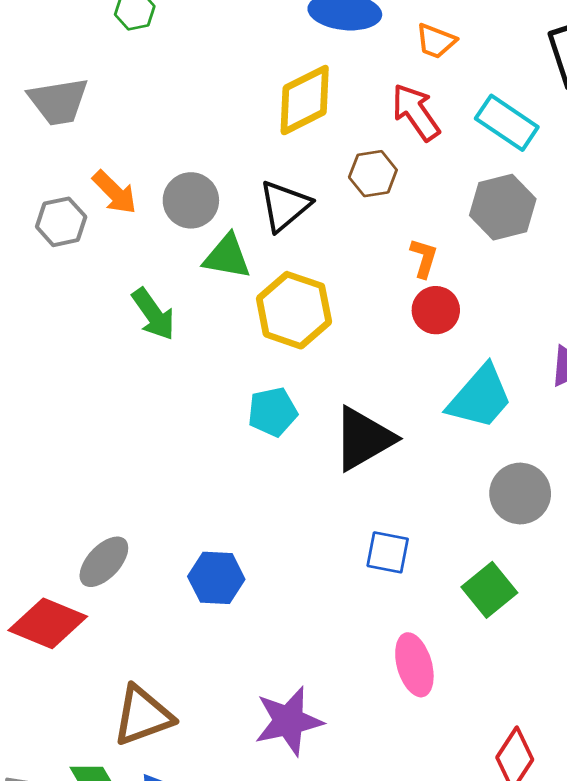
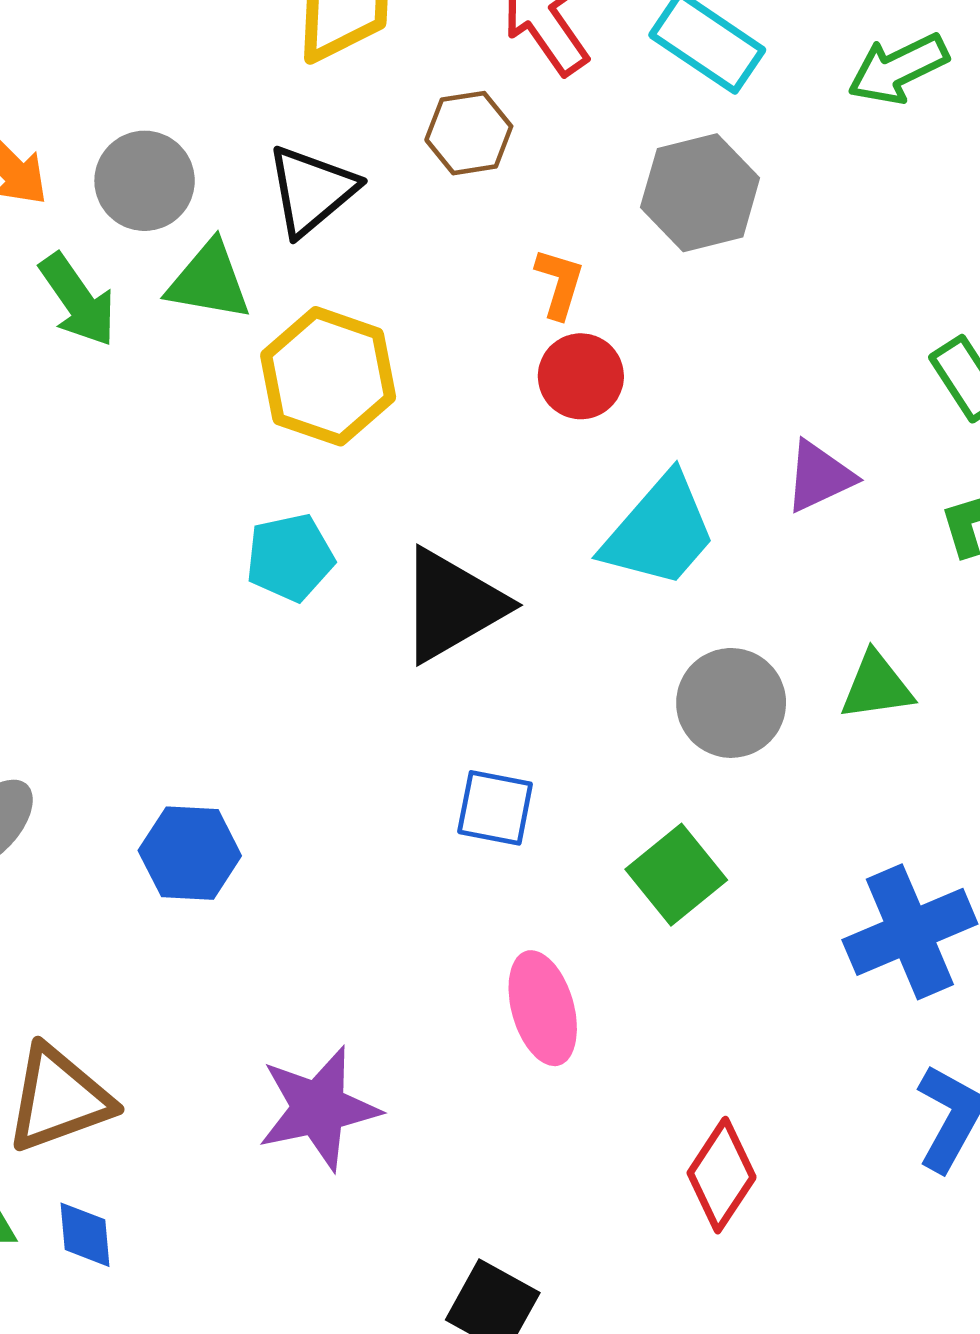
green arrow: (153, 314) -> (78, 300), moved

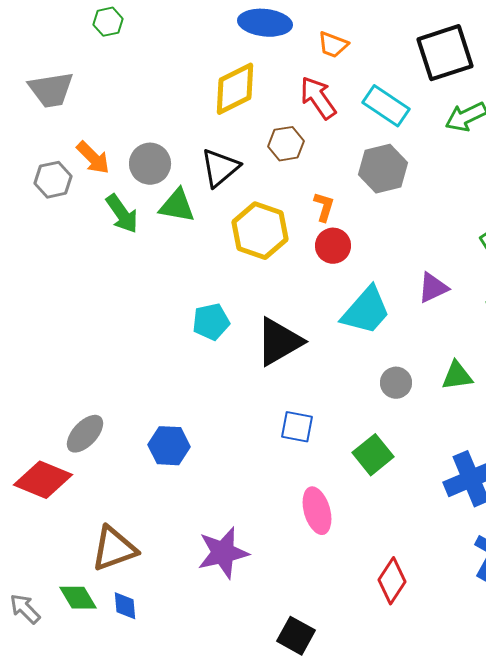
yellow hexagon: (328, 376) -> (260, 231), moved
gray circle: (731, 703) -> (396, 383), size x0.7

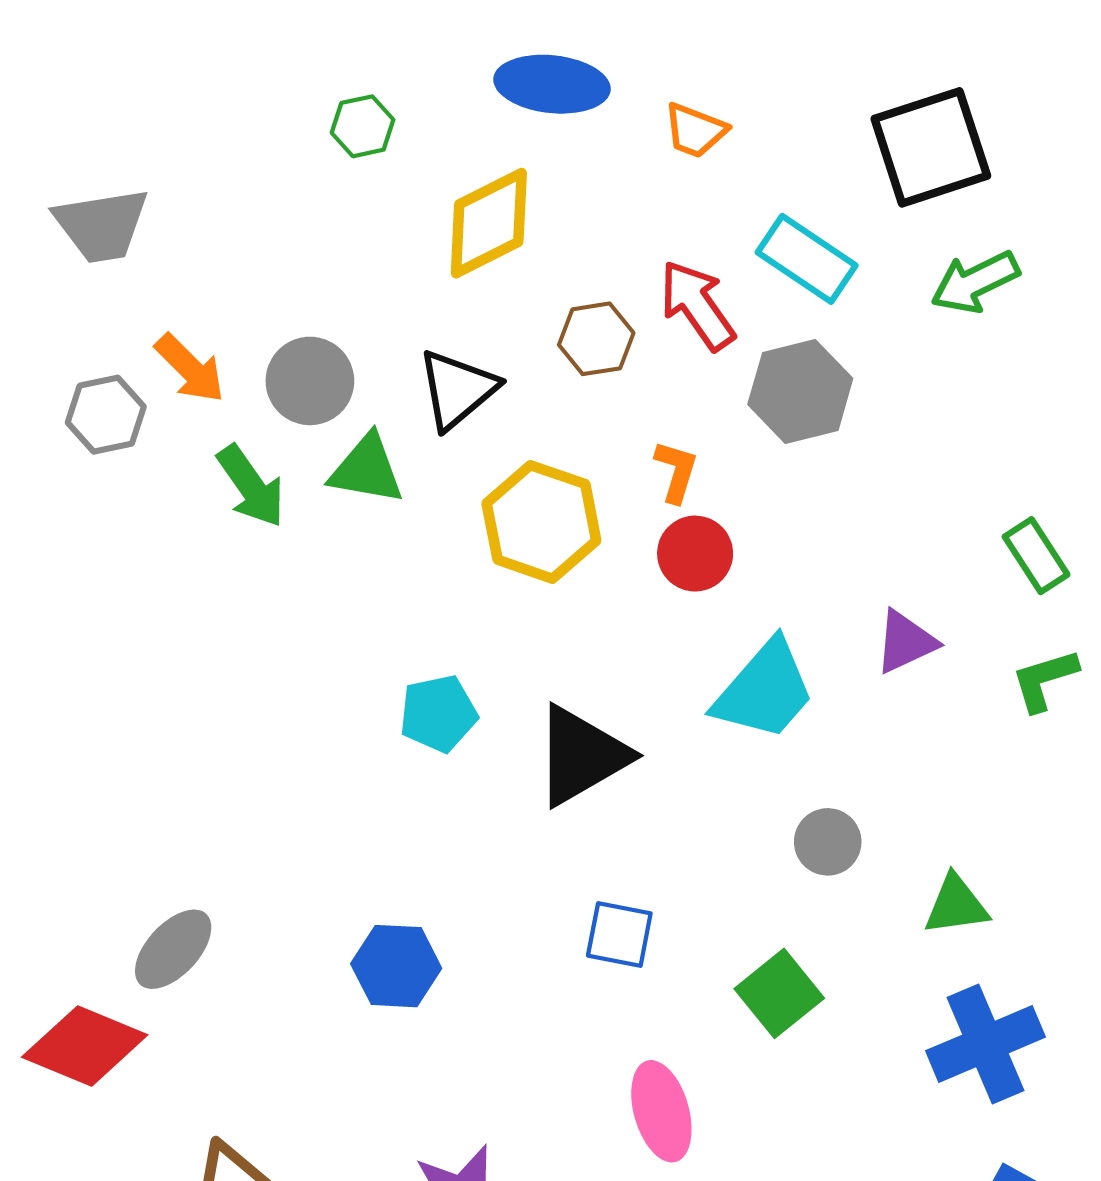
green hexagon: (108, 22) -> (363, 126), moved
red arrow: (318, 98) -> (697, 305), moved
green triangle: (457, 376) -> (956, 905), moved
blue hexagon: (169, 446) -> (396, 966), moved

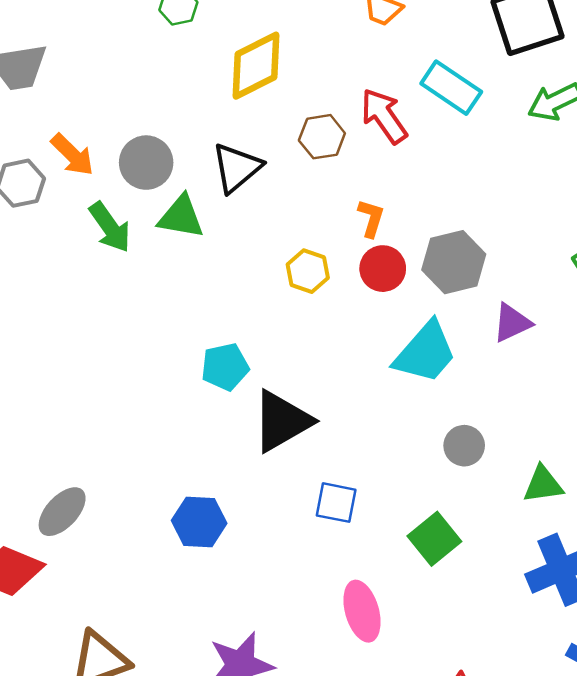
gray hexagon: (800, 391) -> (454, 262), moved
yellow hexagon: (541, 522) -> (308, 271), moved, size x0.6
black triangle: (581, 756) -> (282, 421), moved

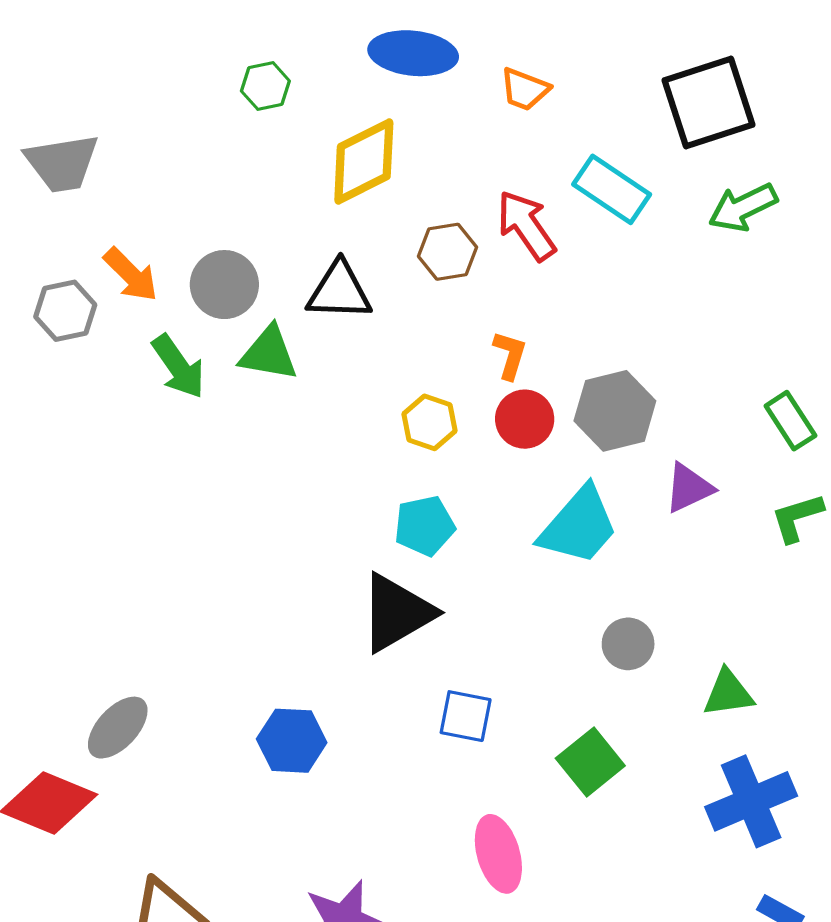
black triangle: (237, 168) -> (339, 291), turned 42
cyan pentagon: (225, 367) -> (425, 526), moved

